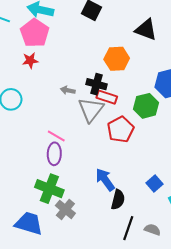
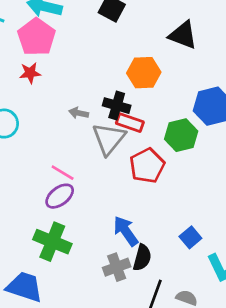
purple ellipse: (54, 154) -> (60, 196), turned 50
gray cross: (65, 209) -> (117, 267), moved, turned 30

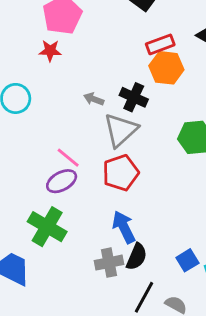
red rectangle: (130, 123) -> (160, 44), moved, turned -48
red pentagon: (147, 166) -> (121, 173), moved
blue square: (190, 237) -> (187, 260), moved

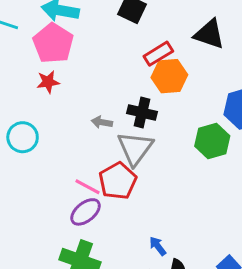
red pentagon: (121, 173) -> (118, 181), moved
blue arrow: (124, 227) -> (158, 246), size x0.6

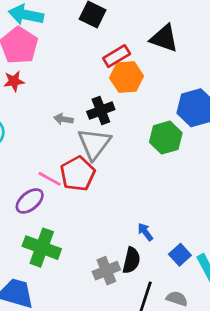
black cross: (142, 113) -> (101, 110), turned -35
purple ellipse: (86, 212) -> (30, 201), moved
blue arrow: (158, 246) -> (145, 232), moved

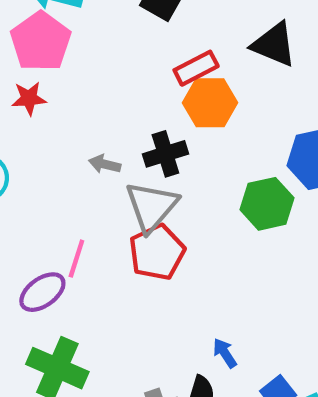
red pentagon: (78, 174) -> (157, 252), moved
pink line: (50, 179) -> (76, 259), turned 75

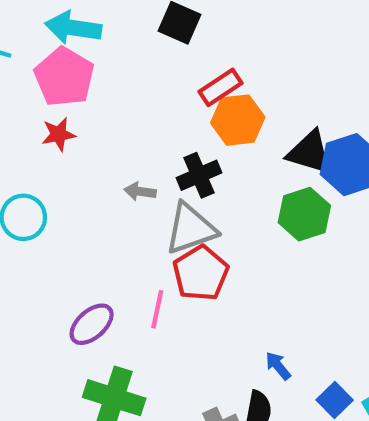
black triangle: (274, 44) -> (310, 152), moved
gray triangle: (152, 207) -> (191, 229), turned 36
pink line: (76, 259) -> (157, 309), moved

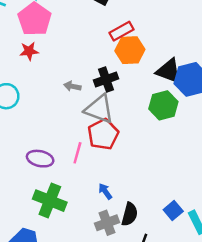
gray triangle: (191, 229) -> (99, 109), turned 36
purple ellipse: (92, 324) -> (40, 159), turned 50
blue arrow: (278, 366) -> (105, 191), moved

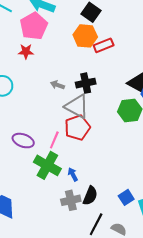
orange hexagon: (130, 50) -> (85, 36), moved
green cross: (50, 201) -> (47, 165), moved

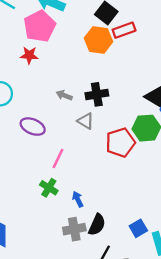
red rectangle: (104, 45) -> (124, 30), moved
gray triangle: (77, 106) -> (86, 121), size x0.6
red pentagon: (77, 128) -> (120, 143), moved
purple ellipse: (23, 141) -> (33, 127), moved
green cross: (47, 165) -> (49, 188), size x0.6

